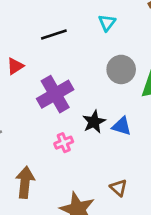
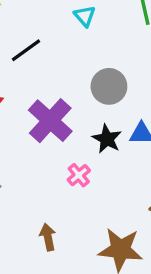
gray circle: (121, 69) -> (109, 86), moved
brown arrow: (25, 182) -> (48, 237), size x0.7

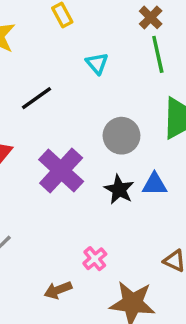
pink cross: (79, 175) -> (95, 259), moved
brown arrow: (48, 237) -> (58, 290), turned -100

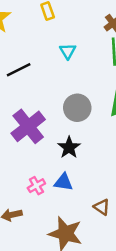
blue triangle: (155, 184) -> (63, 182), moved
pink cross: (95, 259) -> (36, 186), moved

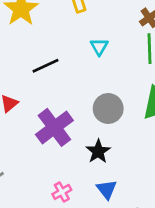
blue triangle: (63, 182) -> (107, 189), moved, turned 42

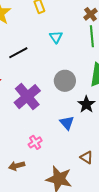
black star: (98, 151) -> (86, 104), moved
blue triangle: (107, 189) -> (67, 123), moved

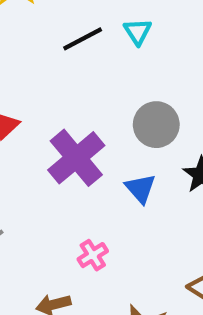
black line: (18, 53) -> (83, 39), moved
blue triangle: (67, 123) -> (140, 189), moved

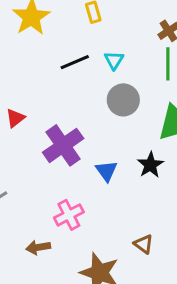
gray circle: (156, 125) -> (123, 100), moved
pink cross: (93, 255) -> (69, 215), size x1.4

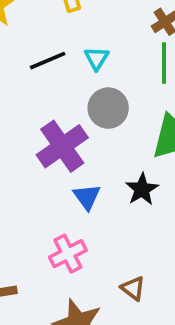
purple cross: (63, 145) -> (62, 146), moved
pink cross: (69, 215) -> (68, 254), moved

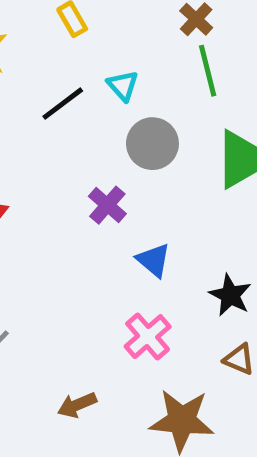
purple cross: (62, 146) -> (107, 205), size x0.6
black star: (142, 189) -> (230, 295), moved

